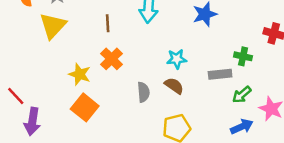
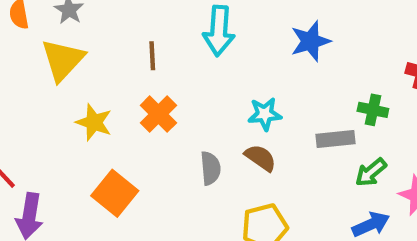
yellow star: (80, 74) -> (94, 122), moved

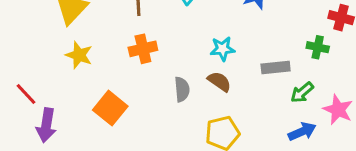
green cross: (373, 110) -> (318, 47), moved
orange cross: (158, 114) -> (143, 49), turned 32
yellow star: (94, 122) -> (79, 55), moved

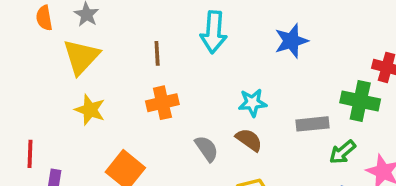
green cross: (318, 47) -> (360, 101), size x1.5
gray semicircle: (182, 89) -> (207, 149), turned -30
red line: (26, 94) -> (30, 154), turned 45

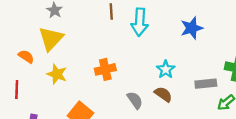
orange semicircle: (44, 18) -> (26, 56), moved, turned 133
brown line: (157, 53) -> (111, 11), moved
cyan star: (252, 103) -> (166, 69), turned -30
red line: (30, 154) -> (17, 90), moved

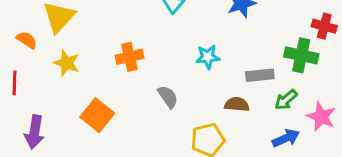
cyan star: (166, 69) -> (208, 57), turned 30
brown semicircle: (163, 94) -> (237, 104), moved, turned -30

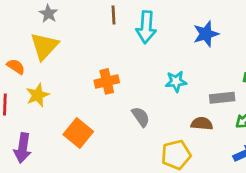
yellow star: (67, 63) -> (38, 95), moved, turned 30

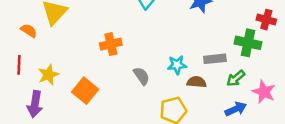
cyan star: (176, 81) -> (177, 65), moved
yellow star: (38, 95) -> (48, 75), moved

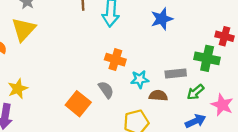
orange cross: (111, 44) -> (115, 60), moved, turned 30
orange square: (85, 91) -> (78, 104), moved

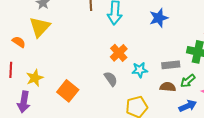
orange cross: (115, 60) -> (119, 53), turned 30
brown semicircle: (158, 96) -> (168, 87), moved
orange square: (78, 104) -> (68, 91), moved

